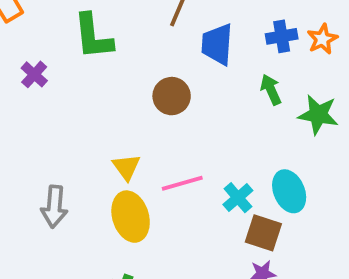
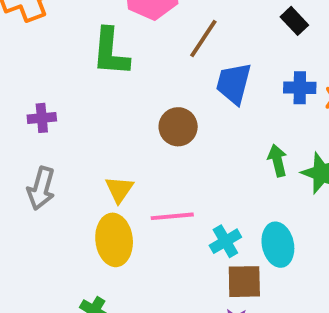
purple cross: (34, 74) -> (42, 118), moved, turned 32
green arrow: (271, 90) -> (278, 161), moved
gray arrow: (54, 207) -> (41, 188), moved
brown square: (263, 233) -> (244, 282), turned -30

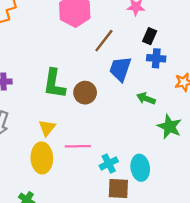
black rectangle: (294, 21) -> (150, 36), moved, turned 63
green L-shape: (111, 52) -> (54, 84), moved
blue cross: (300, 88) -> (156, 58), moved
green arrow: (278, 161) -> (146, 98), moved, turned -60

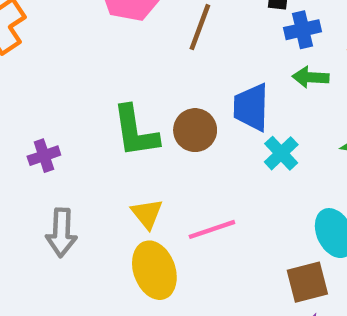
blue trapezoid: (120, 69) -> (251, 107), moved
green arrow: (146, 98) -> (311, 77), moved
cyan cross: (109, 163) -> (281, 153), moved

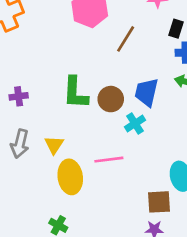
cyan cross: (281, 153) -> (135, 123), moved
yellow triangle: (147, 214) -> (54, 145), moved

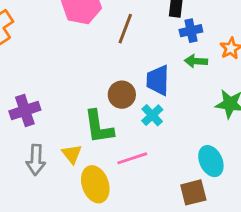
green L-shape: (75, 93) -> (99, 127), moved
purple cross: (19, 96) -> (25, 110), size x1.5

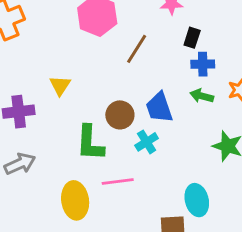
blue trapezoid: (158, 80) -> (159, 108), turned -32
yellow triangle: (72, 154) -> (60, 85), moved
gray arrow: (36, 160) -> (20, 164), turned -128

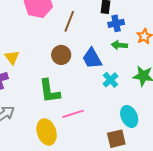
yellow triangle: (60, 85) -> (12, 57), moved
brown circle: (120, 115) -> (61, 55), moved
cyan cross: (147, 142) -> (110, 80), moved

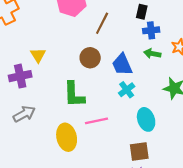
cyan cross: (110, 80) -> (127, 90), moved
cyan ellipse: (129, 116) -> (146, 119), moved

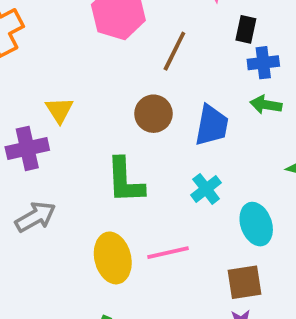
blue trapezoid: (122, 65) -> (212, 125), turned -145
cyan cross: (127, 90) -> (206, 189), moved
pink line: (96, 121) -> (168, 253), moved

